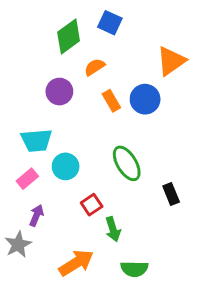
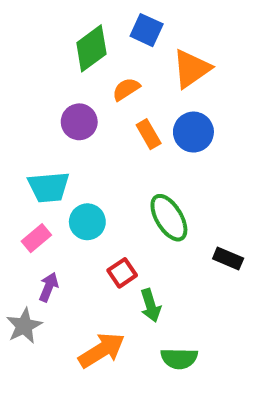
orange triangle: (171, 61) -> (191, 69), moved
black rectangle: (171, 194) -> (228, 258), turned -45

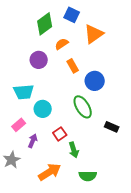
blue circle: (193, 132) -> (95, 81), moved
pink rectangle: (36, 238) -> (19, 125), moved
purple arrow: (49, 287) -> (33, 141), moved

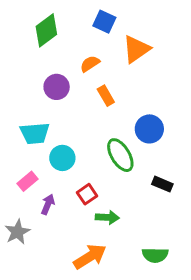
green diamond: (45, 24) -> (46, 30), moved
blue circle: (95, 81) -> (149, 129), moved
green arrow: (74, 150) -> (107, 217), turned -70
orange arrow: (50, 172) -> (90, 257), moved
green semicircle: (88, 176) -> (155, 255), moved

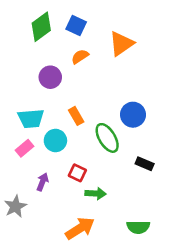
blue square: (104, 22) -> (76, 26), moved
orange rectangle: (106, 96) -> (76, 116), moved
pink rectangle: (28, 181) -> (24, 148), moved
red square: (87, 194) -> (77, 173), turned -30

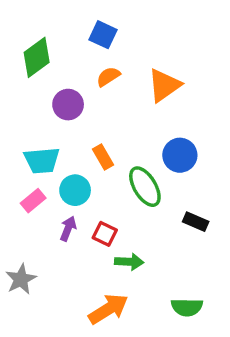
green diamond: (41, 27) -> (37, 57), moved
orange triangle: (121, 44) -> (164, 85), moved
purple arrow: (43, 182) -> (68, 229), moved

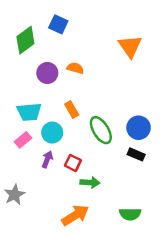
blue square: (103, 35) -> (58, 24), moved
orange semicircle: (108, 77) -> (75, 68), moved, turned 49
orange triangle: (164, 85) -> (130, 46), moved, turned -30
blue circle: (180, 155) -> (139, 128), moved

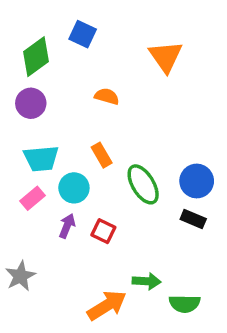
orange triangle: (130, 46) -> (166, 57), moved
purple circle: (47, 73) -> (31, 103), moved
green arrow: (90, 182) -> (147, 281), moved

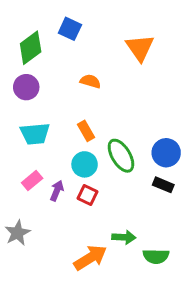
cyan circle: (74, 188) -> (85, 164), moved
pink rectangle: (33, 198) -> (32, 180), moved

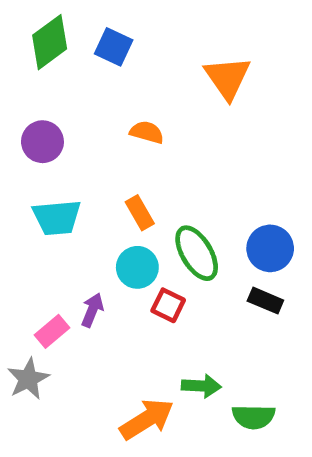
green diamond: (31, 48) -> (50, 42), moved
pink rectangle: (32, 180) -> (52, 331), moved
red square: (87, 195) -> (168, 305), moved

